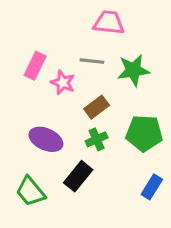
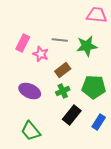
pink trapezoid: (109, 23) -> (97, 15), moved
black rectangle: (78, 176) -> (72, 115), moved
green trapezoid: (31, 192) -> (31, 131), moved

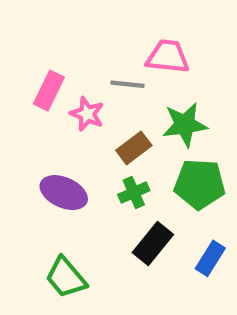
pink trapezoid: (97, 15) -> (168, 57), moved
green star: (87, 46) -> (185, 125), moved

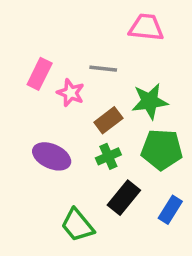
pink trapezoid: (168, 57) -> (146, 27), moved
green trapezoid: (66, 277) -> (77, 225), moved

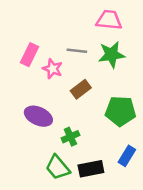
green star: (150, 101) -> (112, 55), moved
green cross: (108, 156) -> (70, 137), moved
black rectangle: (124, 198) -> (91, 169), moved, turned 40

